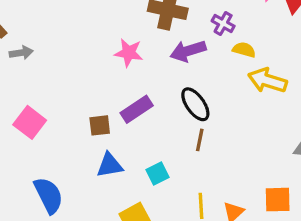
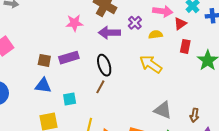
yellow semicircle: (244, 50) -> (156, 35), moved, turned -40
pink star: (129, 53) -> (74, 23), turned -30

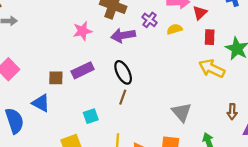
yellow arrow: (151, 64) -> (212, 68), moved
blue triangle: (43, 85) -> (41, 103), moved, turned 30
gray triangle: (163, 110) -> (182, 112), moved, turned 36

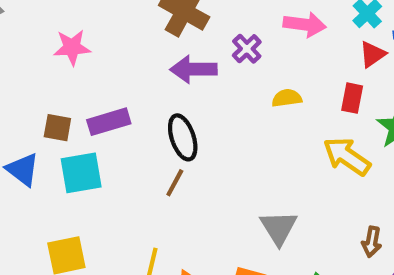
red triangle: (200, 13) -> (373, 54), moved
yellow semicircle: (175, 29) -> (287, 98), moved
pink star: (82, 31) -> (72, 47), moved
cyan square: (91, 116) -> (81, 173), moved, size x1.5

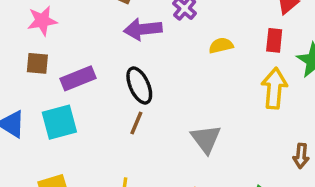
brown square: (57, 128) -> (37, 63), moved
yellow arrow: (347, 156) -> (274, 88), turned 66
gray triangle: (279, 228) -> (206, 139), moved

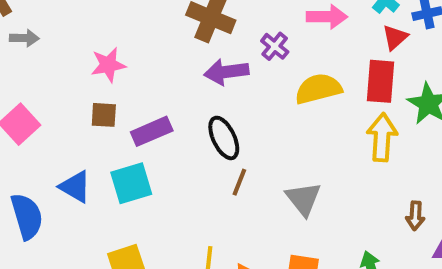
red rectangle: (274, 40) -> (380, 81), size x1.5
yellow semicircle: (221, 45) -> (318, 89), size x1.6
brown line: (136, 123) -> (239, 182), moved

